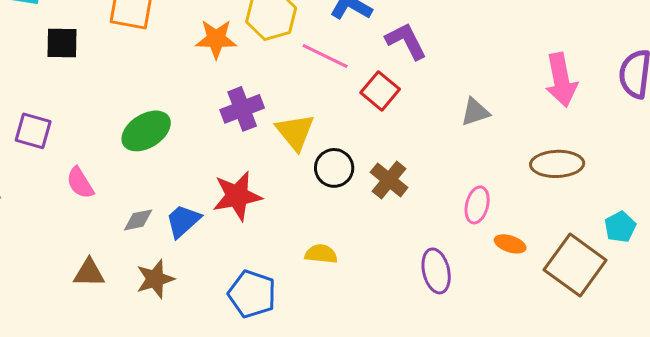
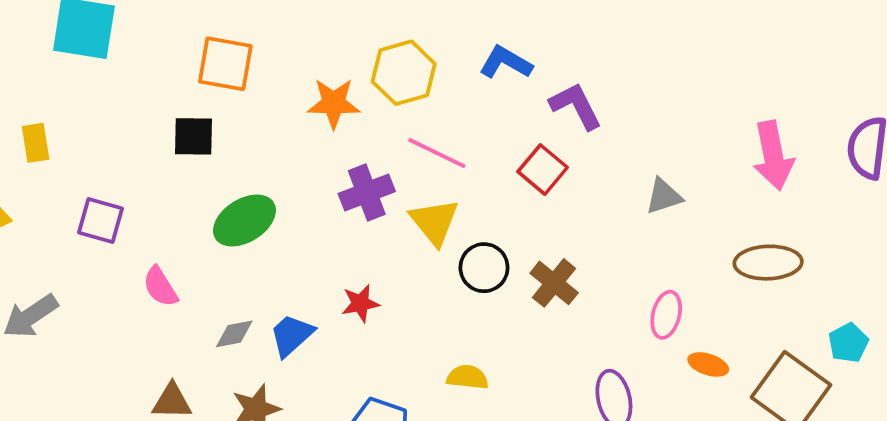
black square: (62, 43) -> (194, 136), moved
pink line: (325, 56) -> (437, 153), moved
red star: (237, 196) -> (360, 303), size x0.6

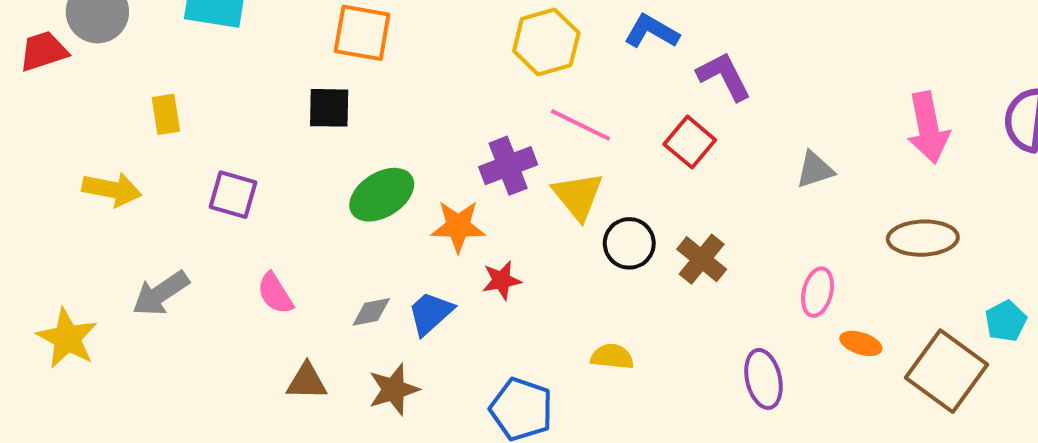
orange star: (334, 103) -> (458, 226), moved
pink semicircle: (160, 287) -> (275, 293), moved

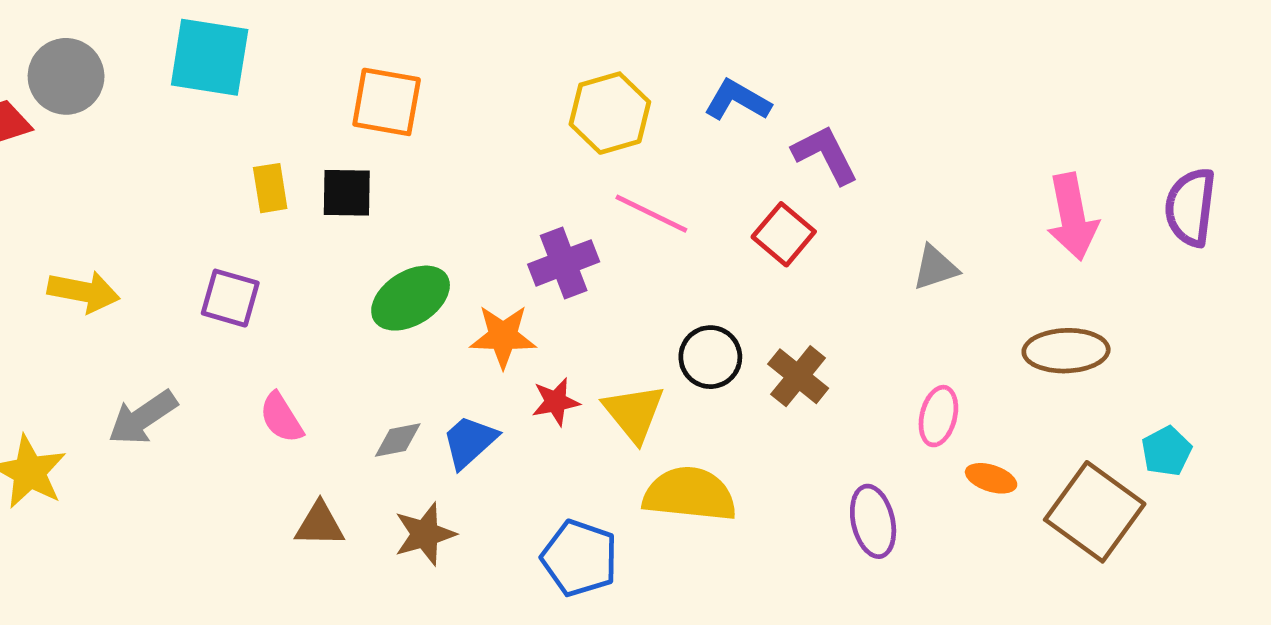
yellow rectangle: (166, 114) -> (270, 188), moved
yellow triangle: (578, 196) -> (634, 413), moved
yellow semicircle: (612, 357) -> (690, 494), size x1.8

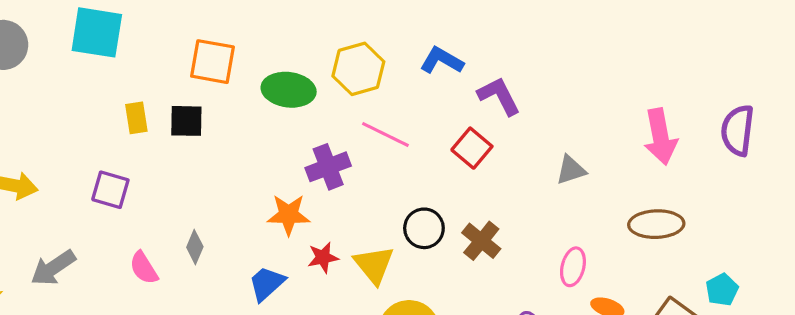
green ellipse: (411, 298) -> (289, 90), moved, turned 39
gray diamond: (398, 440) -> (195, 247), moved, turned -56

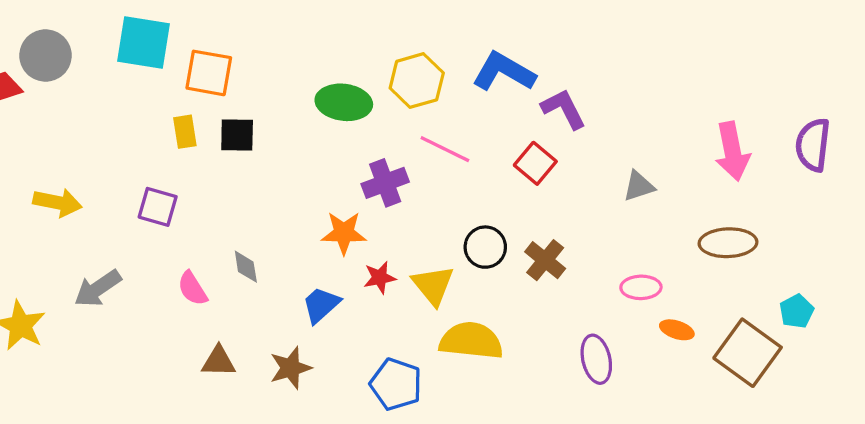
blue L-shape: (442, 61) -> (504, 72), size x1.4
orange square: (212, 62) -> (209, 73), moved
gray diamond: (195, 247) -> (246, 267), turned -32
pink ellipse: (573, 267) -> (641, 287), turned 75

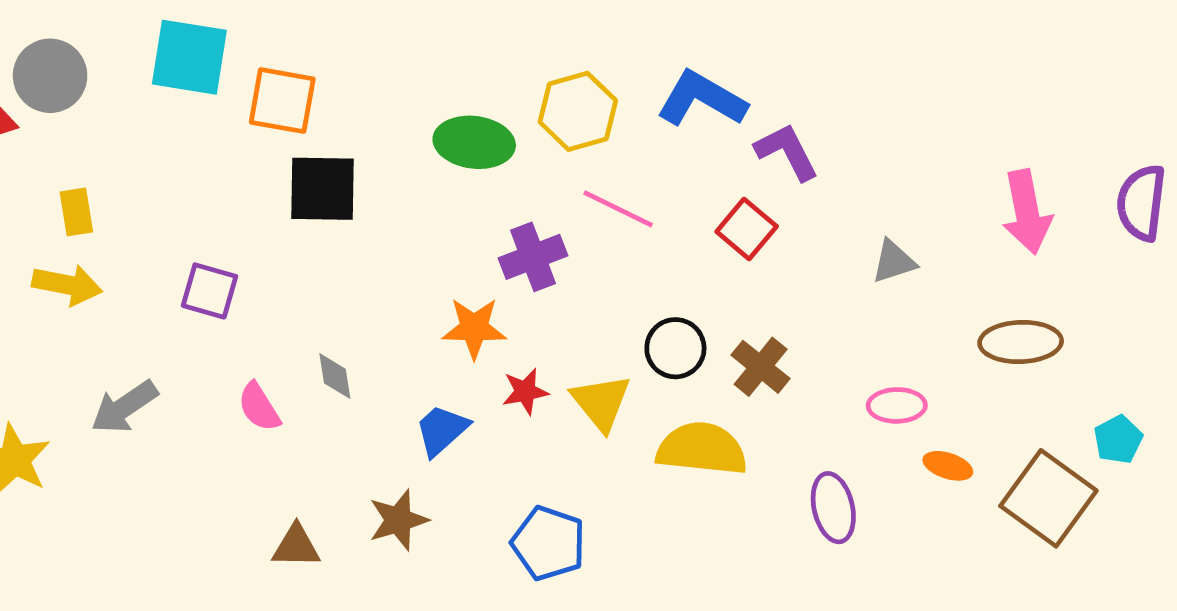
yellow rectangle: (185, 132) -> (76, 212), moved
black square: (237, 135) -> (322, 189), size x1.4
yellow semicircle: (471, 341) -> (702, 449), moved
brown triangle: (219, 361) -> (296, 546), moved

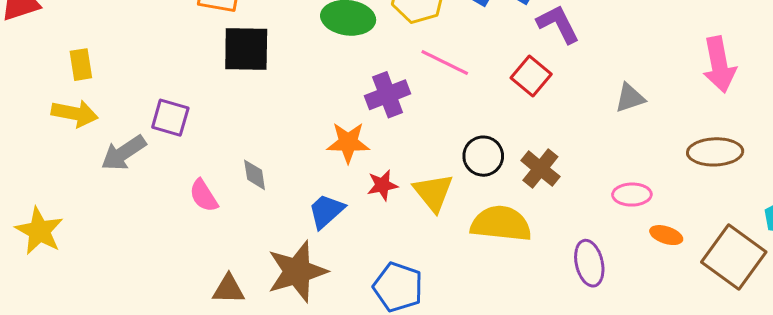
gray arrow: (124, 407) -> (124, 153), moved
brown star: (398, 520) -> (297, 271), size x1.5

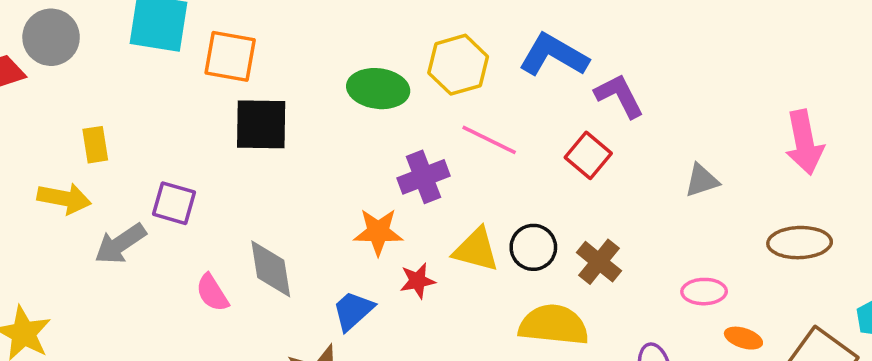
yellow rectangle: (81, 65) -> (95, 145), moved
gray diamond: (255, 175) -> (271, 269), size x1.6
yellow triangle: (433, 192) -> (476, 250), moved, turned -36

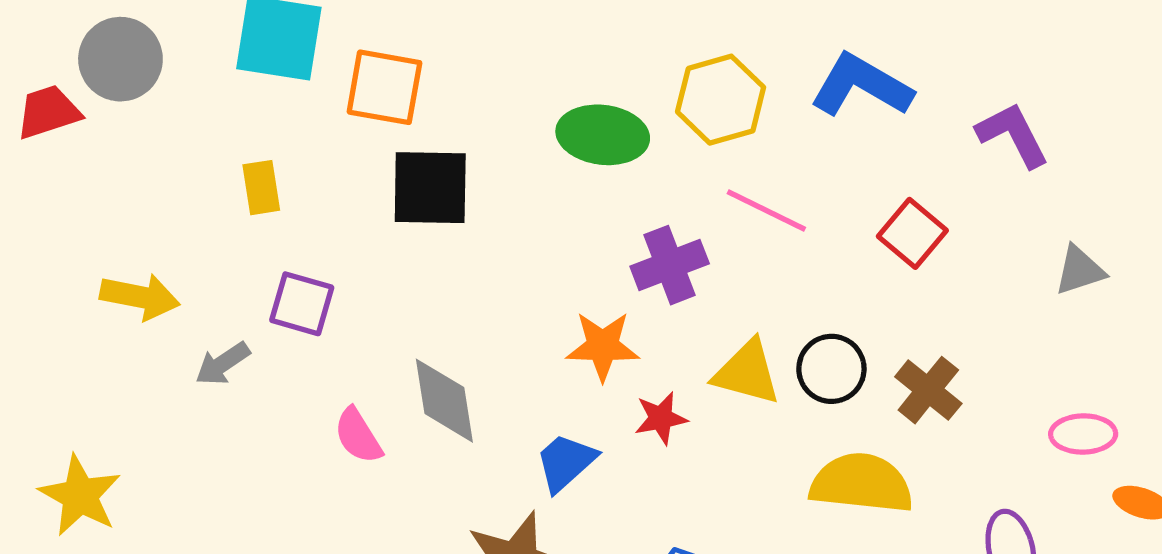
purple L-shape: (619, 96) -> (1013, 135), moved
yellow rectangle: (95, 145) -> (261, 188), moved
gray arrow: (120, 244) -> (223, 364), size x0.7

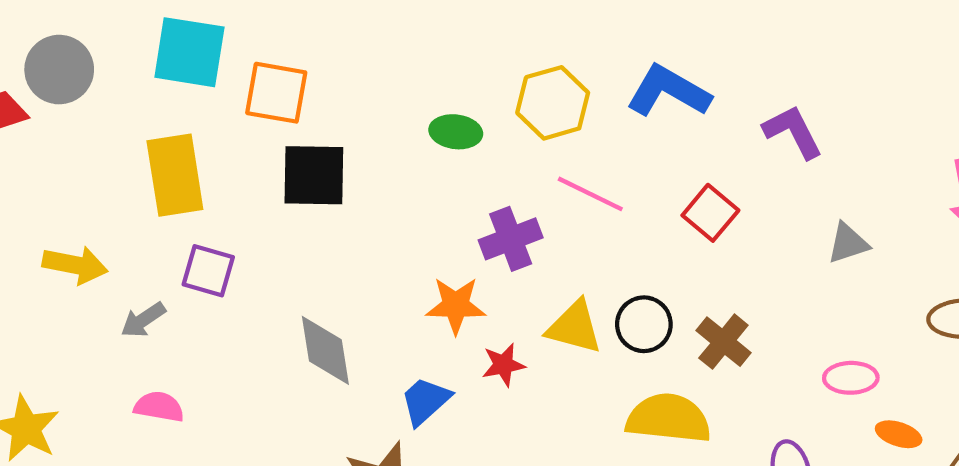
green ellipse: (603, 135) -> (456, 132), size x0.7
yellow rectangle: (261, 188) -> (175, 175), size x1.8
pink semicircle: (358, 436) -> (159, 407), moved, turned 132

